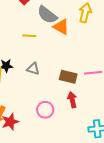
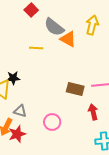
gray triangle: (33, 69) -> (20, 111), moved
red arrow: (72, 100) -> (93, 112), moved

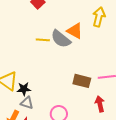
gray semicircle: (54, 27) -> (61, 39), moved
black star: (13, 78) -> (24, 89), moved

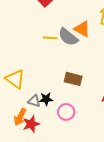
brown rectangle: (82, 81) -> (73, 79), moved
black star: (24, 89) -> (46, 99), moved

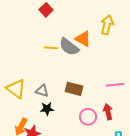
gray triangle: (34, 101) -> (42, 91), moved
pink circle: (66, 112) -> (88, 117), moved

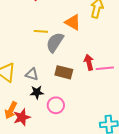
gray semicircle: (69, 47) -> (55, 42), moved, turned 85
red arrow: (108, 112) -> (89, 62), moved
pink circle: (88, 117) -> (56, 105), moved

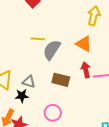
orange triangle: (73, 22) -> (84, 44), moved
black star: (37, 92) -> (22, 96), moved

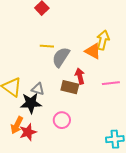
yellow arrow: (94, 16) -> (103, 40), moved
red arrow: (86, 70) -> (80, 76), moved
black star: (22, 96) -> (31, 103), size x1.5

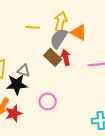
yellow arrow: (103, 40) -> (61, 21), moved
gray semicircle: (61, 57) -> (59, 38), moved
brown rectangle: (70, 87) -> (53, 57), moved, turned 30

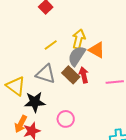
yellow line: (33, 27) -> (51, 45), turned -40
gray triangle: (24, 70) -> (46, 74), moved, size x1.5

